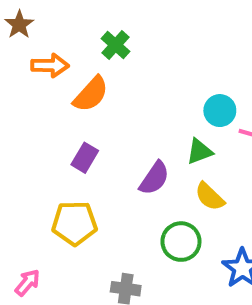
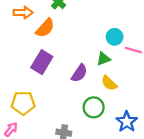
purple rectangle: (85, 158) -> (42, 62), size x1.5
yellow pentagon: (75, 223) -> (23, 103), moved

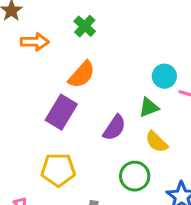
orange semicircle: (45, 28) -> (82, 75), moved
yellow pentagon: (23, 103) -> (58, 170), moved

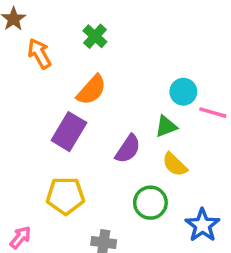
orange arrow: (35, 42) -> (39, 54), turned -120

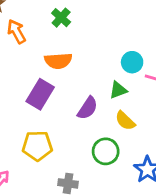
orange semicircle: (91, 90) -> (58, 61), turned 44

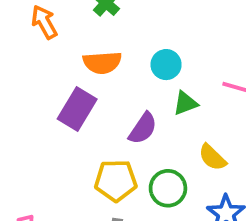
cyan circle: (132, 62) -> (166, 65), moved
yellow semicircle: (125, 121) -> (212, 157), moved
yellow pentagon: (37, 146) -> (116, 181), moved

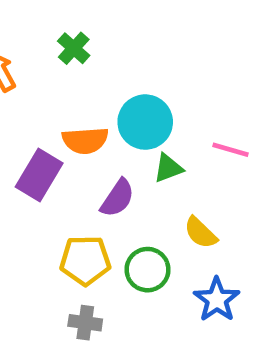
orange semicircle: (102, 63) -> (85, 140), moved
cyan circle: (166, 65) -> (145, 122), size x1.5

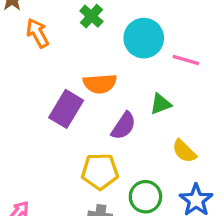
cyan circle: (145, 122) -> (144, 38), moved
pink line: (231, 150) -> (186, 60), moved
green circle: (147, 270) -> (145, 197), moved

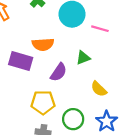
purple rectangle: (66, 109) -> (21, 61), turned 75

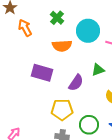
orange semicircle: (43, 44) -> (62, 46), moved

